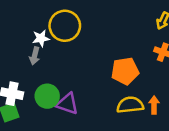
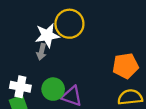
white star: (41, 38) -> (47, 35), size x1.5

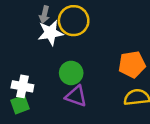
gray arrow: (41, 52) -> (44, 15), moved
green circle: (53, 89) -> (71, 73), moved

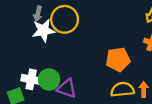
green circle: (71, 73) -> (49, 79), moved
white cross: (22, 86) -> (31, 79), moved

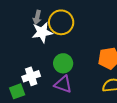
white cross: (31, 79) -> (31, 76), turned -30
green circle: (49, 79) -> (63, 63), moved

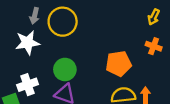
white star: (42, 32) -> (28, 43), moved

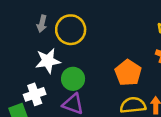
white star: (28, 43) -> (48, 61), moved
orange pentagon: (119, 64) -> (128, 73), turned -30

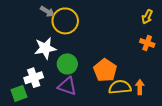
gray arrow: (42, 24) -> (47, 11), moved, turned -72
orange pentagon: (128, 73) -> (105, 70), moved

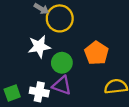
orange pentagon: (105, 70) -> (96, 53), moved
white cross: (34, 78) -> (39, 92), moved, turned 30

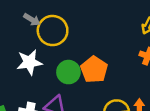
green circle: (62, 63) -> (68, 72), moved

